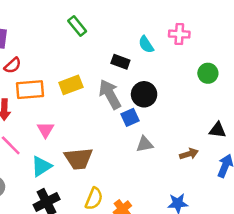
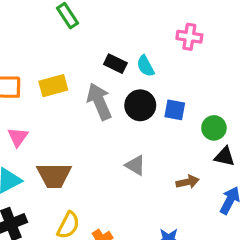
cyan semicircle: (146, 45) -> (145, 66), moved
green circle: (208, 73) -> (214, 128), moved
blue square: (130, 117) -> (175, 110), moved, turned 30
gray triangle: (145, 144) -> (135, 165), turned 36

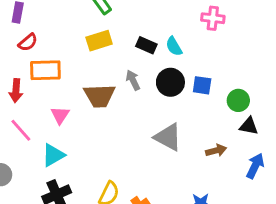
yellow rectangle: (53, 86) -> (99, 41), moved
gray arrow: (99, 101) -> (133, 80), size x0.6
gray triangle: (135, 165) -> (168, 137), size x1.5
brown trapezoid: (54, 175) -> (100, 96), moved

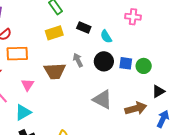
black rectangle: (146, 45) -> (84, 27), moved
green circle: (238, 100) -> (144, 66), moved
black triangle: (249, 126) -> (158, 91), turned -40
brown arrow: (216, 150) -> (136, 108), size x1.5

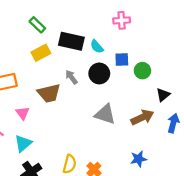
black rectangle: (84, 27) -> (71, 41), size x1.6
blue square: (126, 63) -> (122, 59), moved

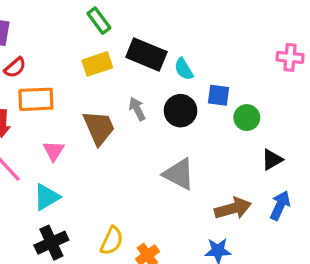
pink cross: (122, 20) -> (290, 57), moved
brown trapezoid: (49, 93) -> (99, 128), turned -110
brown arrow: (142, 117) -> (233, 208), moved

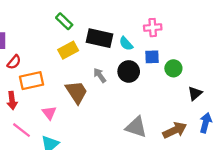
pink cross: (290, 57) -> (153, 28), moved
gray triangle: (179, 174) -> (136, 127), moved

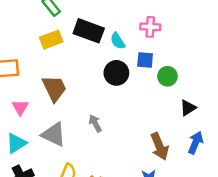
gray arrow: (100, 75) -> (95, 123), moved
gray triangle: (136, 127) -> (54, 134), moved
brown arrow: (175, 130) -> (160, 146), turned 85

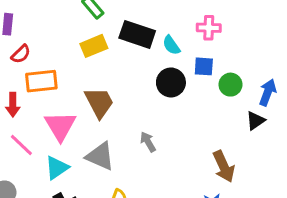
pink triangle: (20, 107) -> (60, 126), size x1.6
blue arrow: (196, 143) -> (268, 92), moved

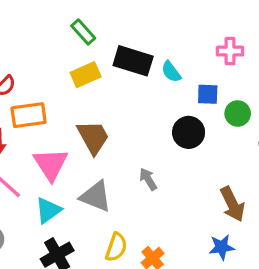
pink cross: (209, 28) -> (230, 51), moved
black circle: (171, 82) -> (189, 132), moved

